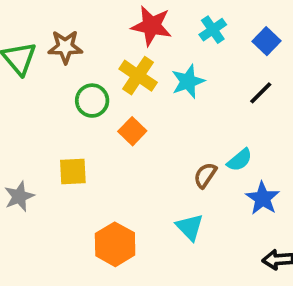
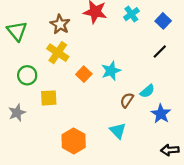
brown star: (65, 47) -> (60, 24), moved, turned 30
yellow cross: (138, 76) -> (58, 53), moved
cyan star: (188, 81) -> (111, 71), moved
green circle: (92, 101) -> (27, 75), moved

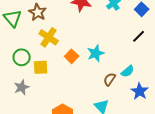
brown star: (60, 24) -> (38, 12), moved
yellow square: (49, 98) -> (41, 67), moved
gray star: (17, 113) -> (22, 87), moved

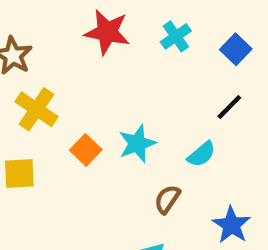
cyan semicircle: (128, 71) -> (202, 154), moved

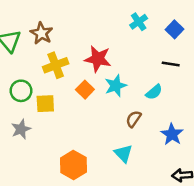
red star: (107, 32) -> (98, 59), moved
black line: (229, 107) -> (171, 64), turned 54
yellow cross: (36, 109) -> (56, 65), turned 35

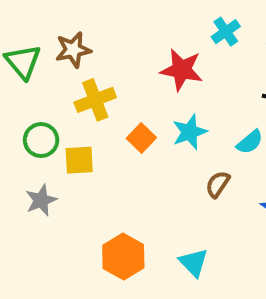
brown star: (41, 33) -> (73, 50), turned 30
red star: (98, 59) -> (182, 70), moved
cyan triangle: (123, 153) -> (194, 262), moved

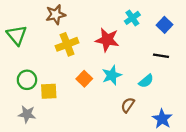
brown star: (73, 50) -> (56, 15), moved
yellow cross: (95, 100) -> (67, 44), moved
gray star: (41, 200) -> (27, 114), turned 30

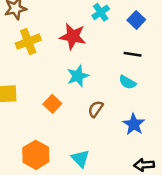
orange square: (84, 79) -> (52, 104), moved
cyan semicircle: (146, 81) -> (127, 82), moved, turned 70

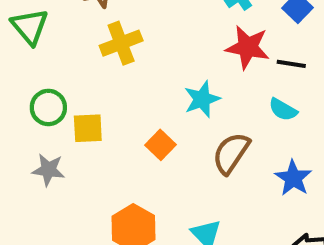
red star: (73, 36) -> (248, 47), moved
brown semicircle: (96, 109) -> (231, 153), size x1.5

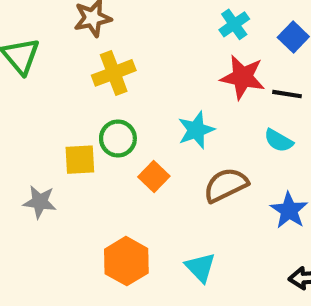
green circle: (48, 107) -> (118, 138), moved
brown semicircle: (231, 153) -> (226, 185), turned 30

